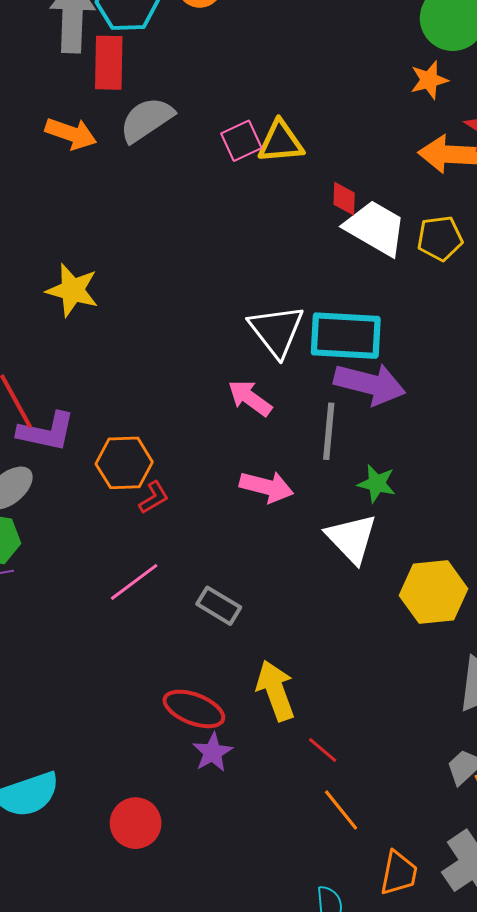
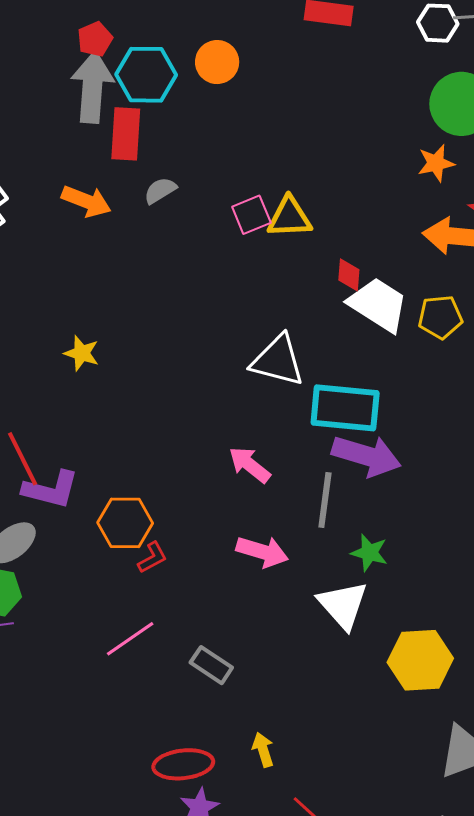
gray semicircle: (147, 120) -> (160, 191), size x0.6
yellow star: (72, 290) -> (82, 353), size x0.7
white triangle: (276, 331) -> (278, 361), moved, turned -40
yellow arrow: (275, 690) -> (263, 750), size x0.6
red ellipse: (194, 709) -> (183, 764), turned -30

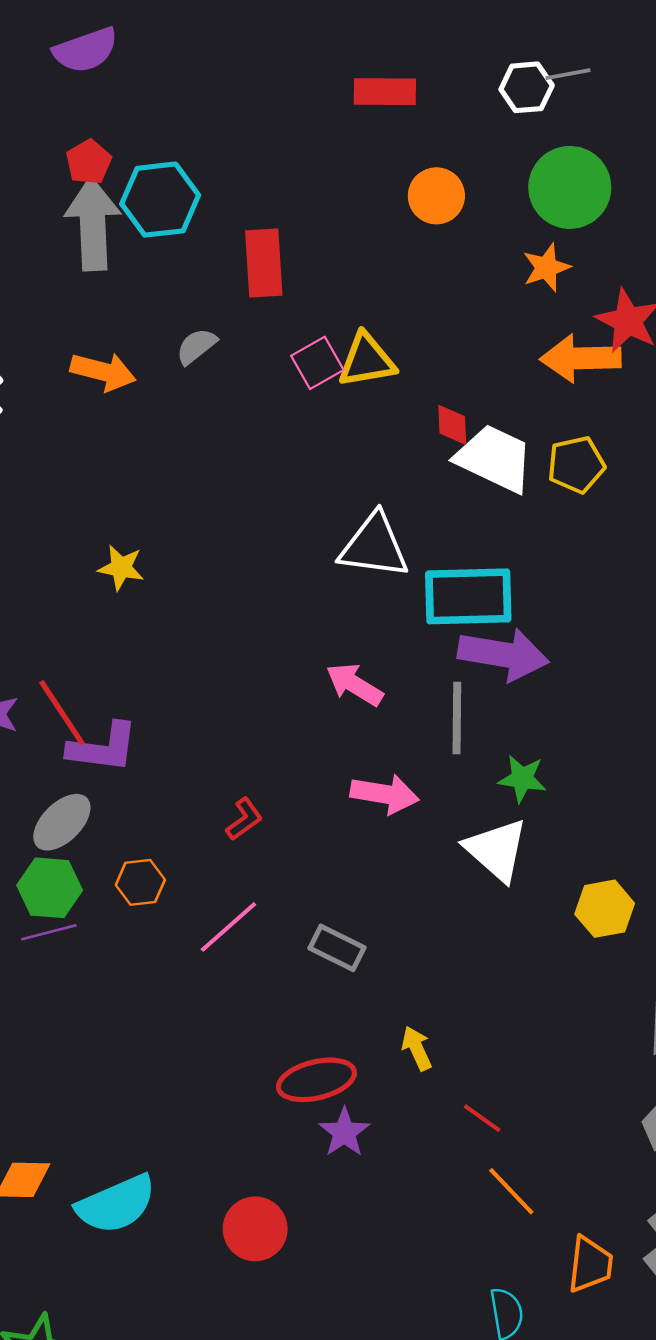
orange circle: (217, 62) -> (436, 196), moved
red rectangle: (126, 134) -> (264, 263), moved
orange hexagon: (125, 523) -> (140, 882), moved, size x0.7
yellow hexagon: (420, 660) -> (605, 909), size x0.7

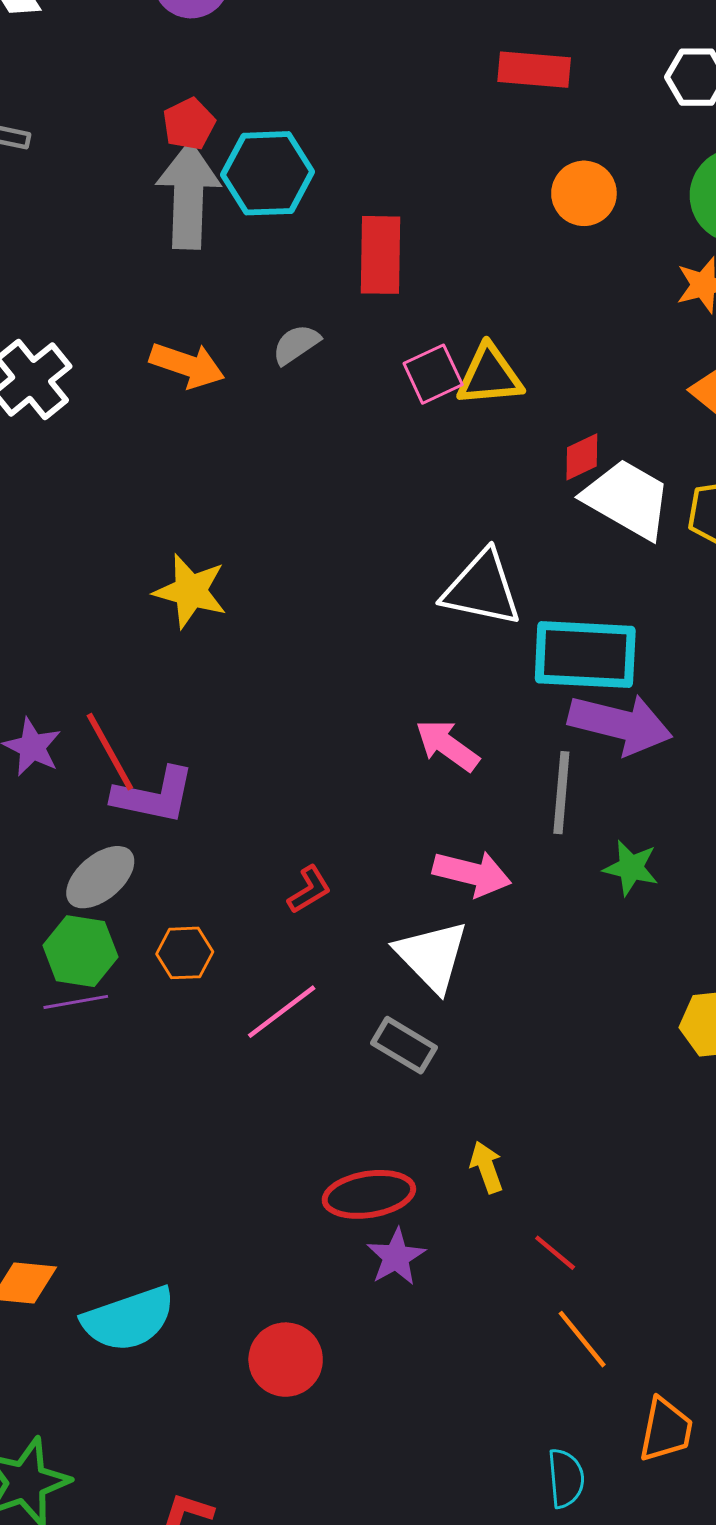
red diamond: (452, 425) -> (582, 457), turned 63
yellow star: (121, 568) -> (190, 591), size x1.4
white triangle: (496, 850) -> (432, 956), moved

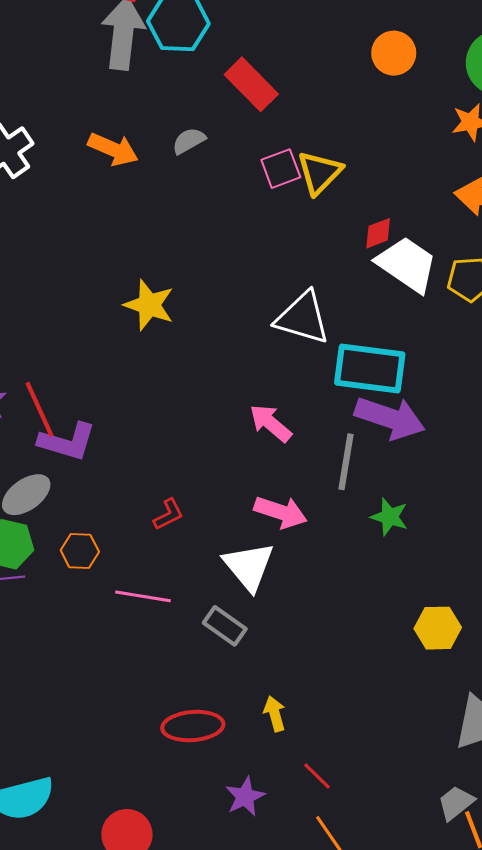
red rectangle: (381, 255) -> (251, 84), turned -50
yellow triangle: (490, 376) -> (319, 173), turned -45
yellow star: (190, 591) -> (149, 305), moved
pink line: (282, 1012) -> (143, 596), turned 42
purple star: (396, 1257) -> (245, 797), moved

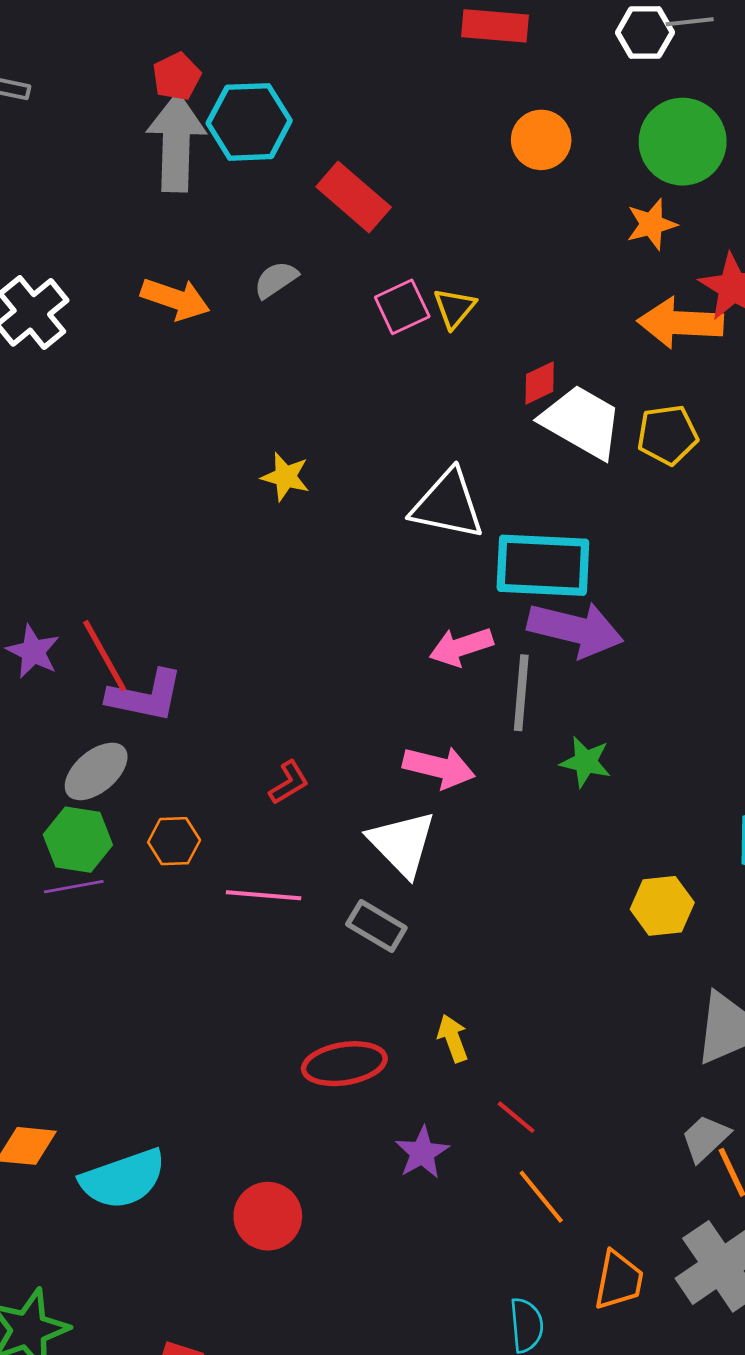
yellow triangle: (319, 173) -> (454, 308), size x0.7
yellow star: (149, 305) -> (285, 477), moved, size x0.7
pink arrow: (271, 423) -> (461, 647), moved, turned -54

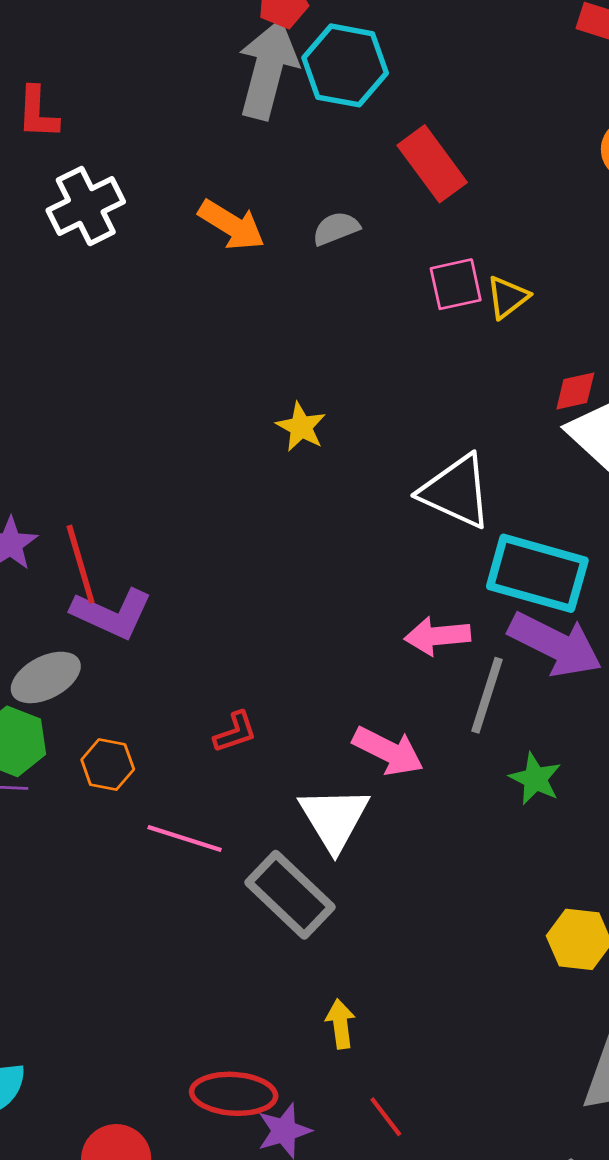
gray rectangle: (376, 926) -> (290, 895), size x1.5
red ellipse: (344, 1064) -> (234, 1094), moved

